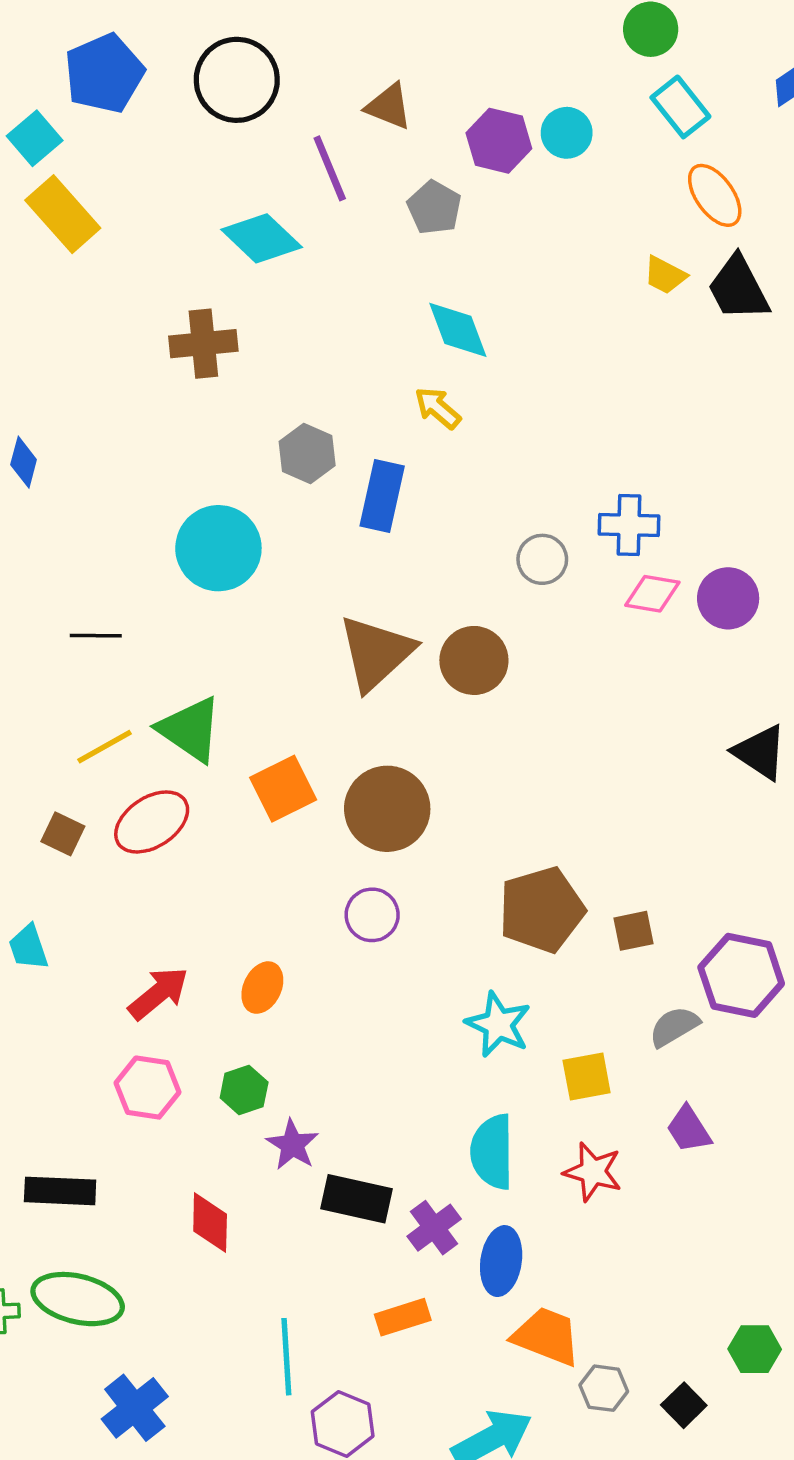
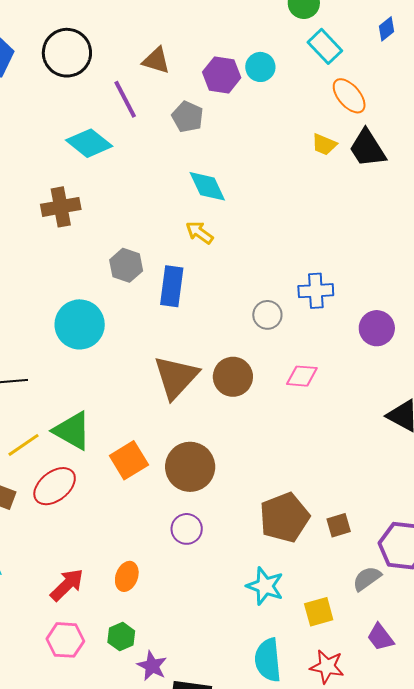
pink diamond: (652, 594) -> (302, 376), moved

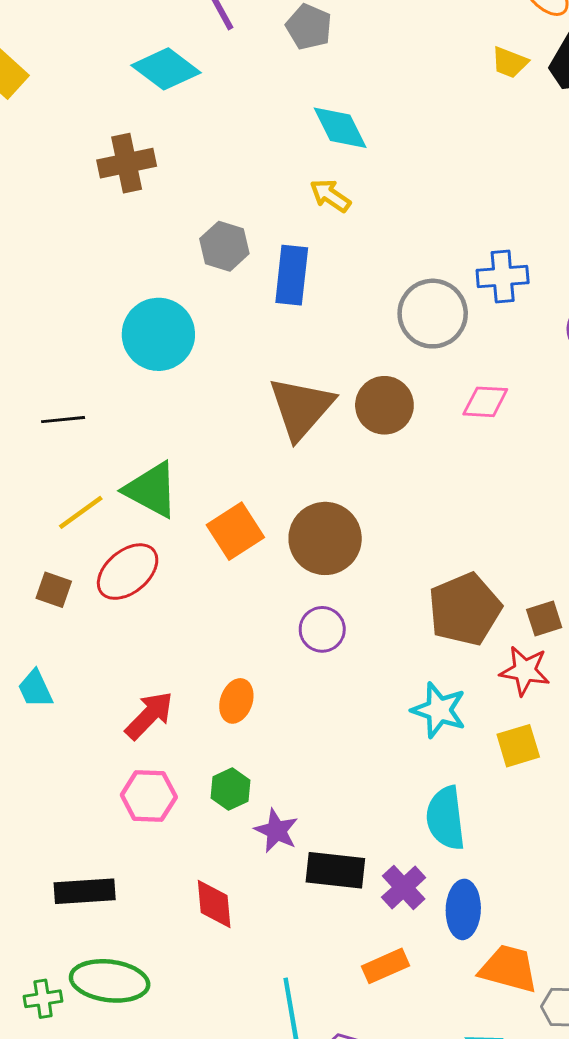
gray circle: (267, 315) -> (433, 314), size x1.6
red star: (327, 667) -> (525, 671), moved

